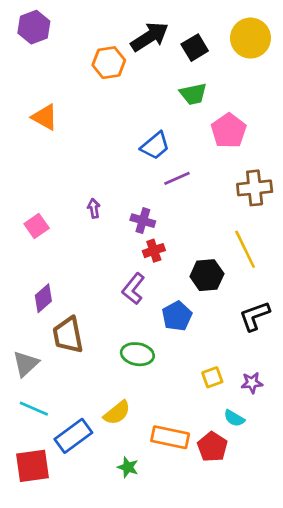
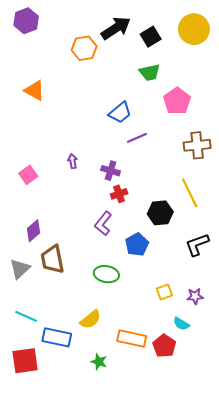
gray triangle: (26, 364) -> (20, 269), moved
blue rectangle: (73, 436) -> (57, 337), turned 48

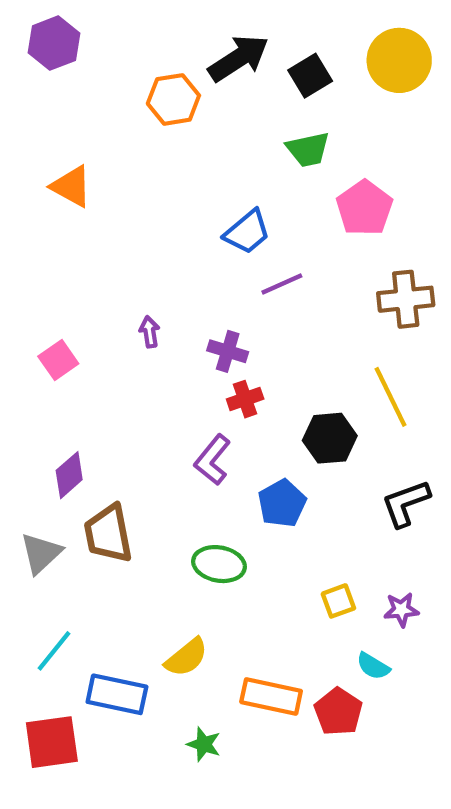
cyan line: (26, 316) -> (54, 651), turned -75

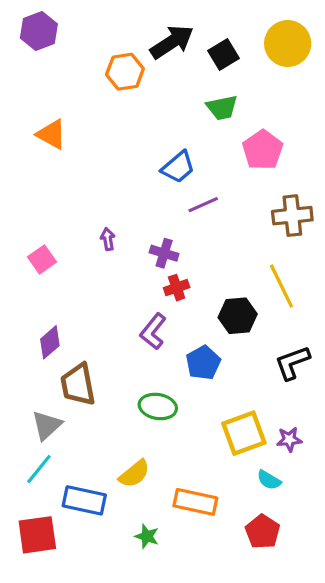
gray triangle: (41, 553) -> (47, 425), moved
yellow square: (338, 601) -> (244, 433), size x1.8
red pentagon: (338, 712) -> (263, 532), moved

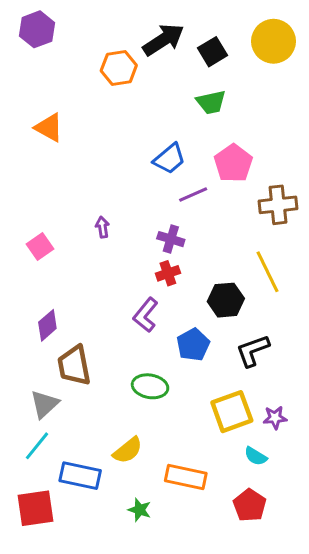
pink pentagon: (263, 150) -> (233, 163), moved
purple cross: (164, 253) -> (171, 239), moved
black L-shape: (292, 363) -> (253, 351), moved

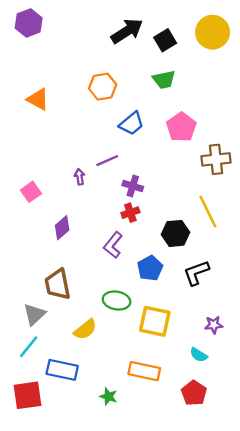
orange hexagon: (119, 68) -> (103, 87), moved
purple line: (193, 194) -> (107, 161), moved
purple diamond: (47, 325) -> (62, 228), moved
yellow square: (232, 412) -> (155, 321), moved, turned 32
yellow semicircle: (128, 450) -> (85, 329), moved

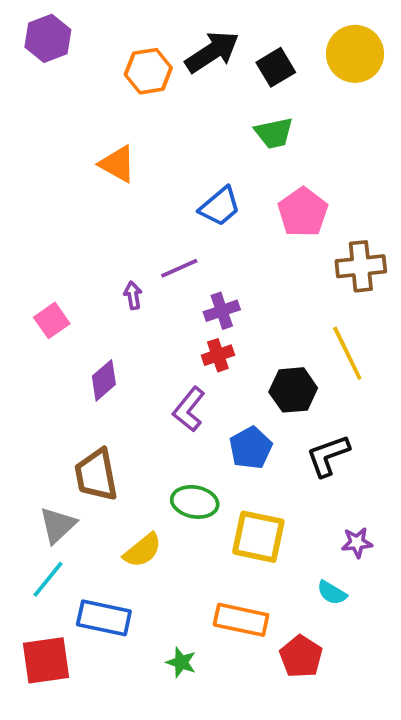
orange hexagon: (103, 87) -> (148, 71), moved
orange triangle: (38, 99) -> (117, 164), moved
purple cross: (133, 186) -> (222, 311), turned -36
red pentagon: (194, 393) -> (301, 657), moved

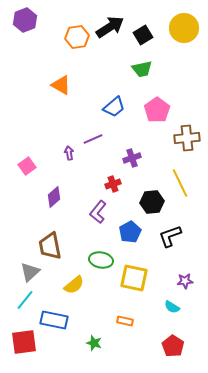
purple cross: (222, 311) -> (132, 158), moved
orange rectangle: (241, 620) -> (125, 321), size x0.6
red pentagon: (301, 657) -> (173, 346), moved

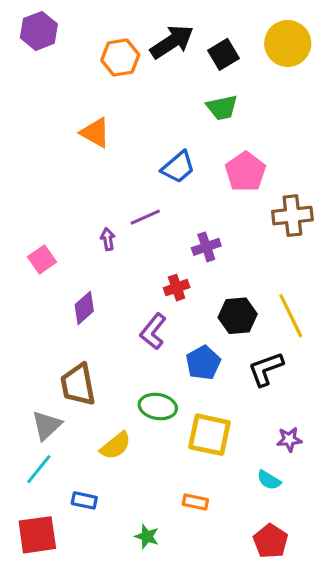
yellow line: (180, 183) -> (291, 316), moved
blue rectangle: (54, 320) -> (84, 500), size x0.6

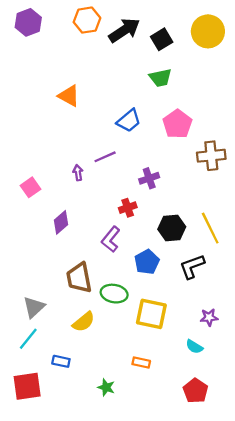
orange hexagon: (120, 58) -> (87, 20), moved
brown trapezoid: (78, 385) -> (79, 278), moved

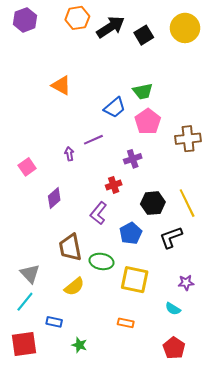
green trapezoid: (160, 78) -> (143, 91), moved
pink pentagon: (177, 124) -> (148, 122), moved
gray triangle: (34, 307) -> (30, 274), turned -30
green star: (106, 387) -> (79, 345), moved

